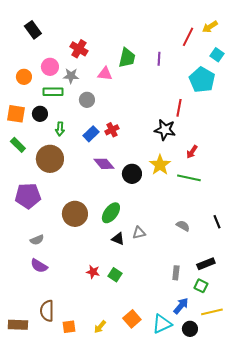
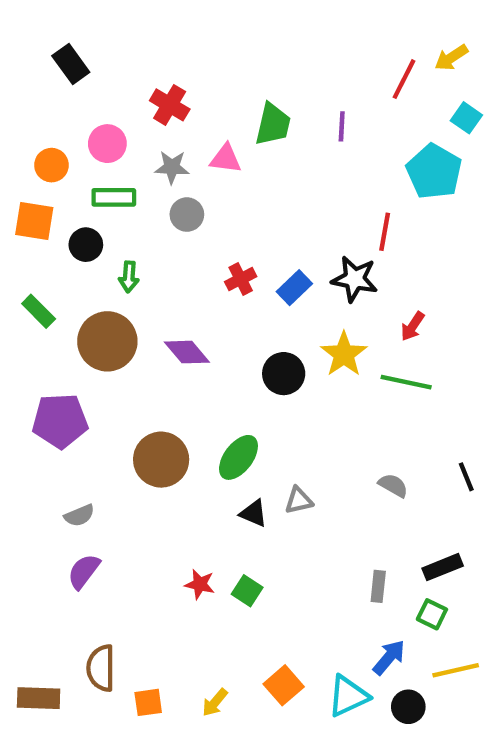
gray star: (71, 76) -> (172, 167), moved
orange square: (16, 114) -> (34, 221), moved
blue rectangle: (91, 134) -> (294, 288), moved
purple diamond: (104, 164) -> (187, 352), moved
purple semicircle: (39, 266) -> (84, 571), turned 96

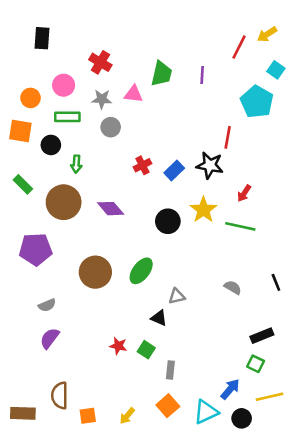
black rectangle: (71, 64) -> (42, 38), turned 40
black triangle: (254, 513) -> (159, 318), moved
gray rectangle: (378, 586) -> (170, 370), moved

